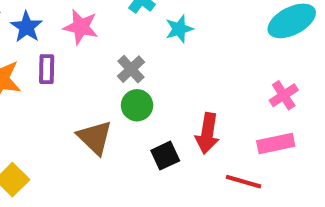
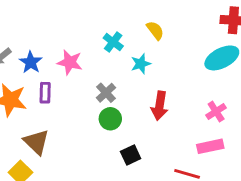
red arrow: (207, 133) -> (160, 106), moved
brown triangle: (95, 137) -> (36, 142), moved

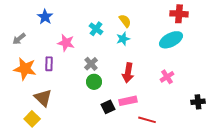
blue star: (31, 62) -> (45, 17), moved
cyan star: (141, 64) -> (123, 39), moved
pink rectangle: (210, 146) -> (128, 101), moved

